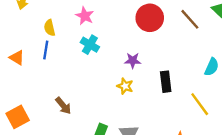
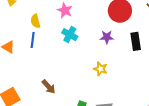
purple star: (133, 61) -> (107, 37), moved
black rectangle: (166, 82) -> (136, 41), moved

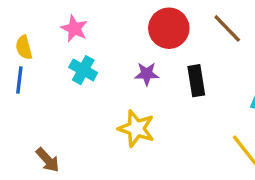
yellow star: (100, 69) -> (136, 128), size x1.5

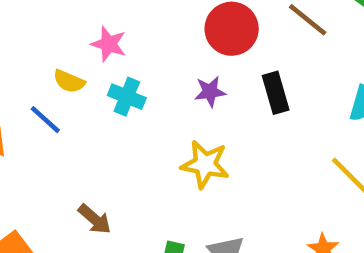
yellow semicircle: (24, 47) -> (69, 81), moved, turned -45
blue line: (19, 80) -> (45, 120), turned -48

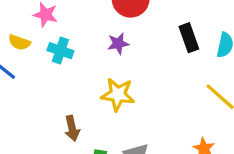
black rectangle: (276, 93) -> (189, 38), moved
brown arrow: (95, 219) -> (72, 128), moved, turned 40

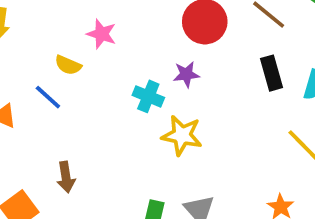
cyan cross: (60, 51) -> (148, 96), moved
brown arrow: (72, 128) -> (66, 177), moved

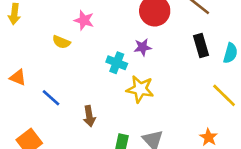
blue line: (48, 97) -> (51, 98), moved
brown arrow: (66, 177) -> (89, 116), moved

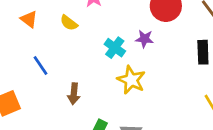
yellow semicircle: (61, 42) -> (69, 23), moved
orange triangle: (18, 77) -> (29, 19), moved

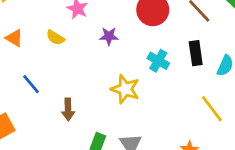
purple star: (144, 39) -> (109, 36), moved
cyan cross: (115, 48) -> (158, 61), moved

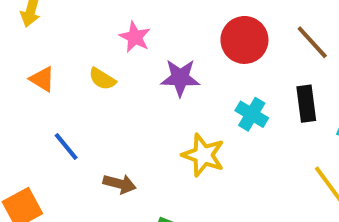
purple star: (109, 36) -> (180, 78), size x1.4
brown arrow: (68, 109) -> (120, 184), turned -75

